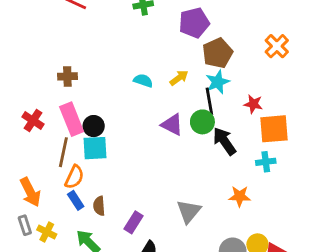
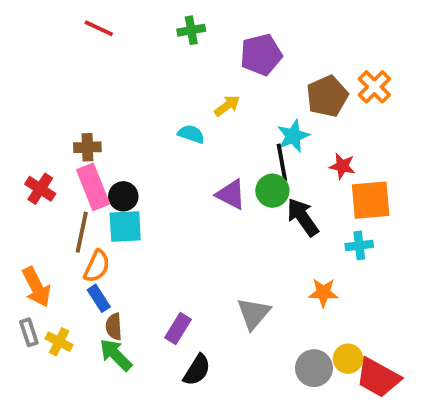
brown pentagon: (218, 53) -> (327, 96), moved
brown cross: (67, 76) -> (87, 147), moved
yellow arrow: (179, 78) -> (227, 106), moved
brown semicircle: (99, 206) -> (114, 327), moved

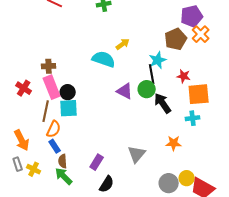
purple pentagon: (261, 55) -> (192, 16), moved
cyan semicircle: (191, 134) -> (104, 59), size x1.6

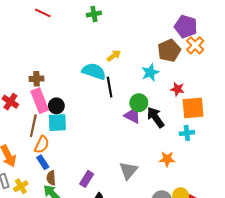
purple pentagon: (192, 16) -> (186, 27), turned 30
black line: (152, 74) -> (110, 87), moved
purple triangle: (125, 91) -> (133, 115), moved
yellow cross: (34, 169) -> (21, 186), turned 32

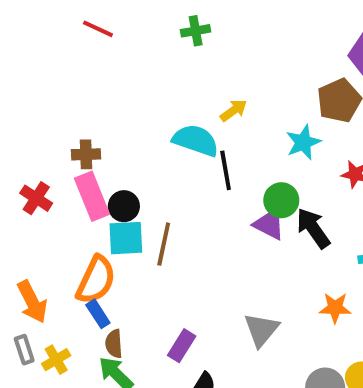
brown line: (33, 126) -> (164, 244), moved
orange semicircle: (42, 144) -> (96, 280), size x1.4

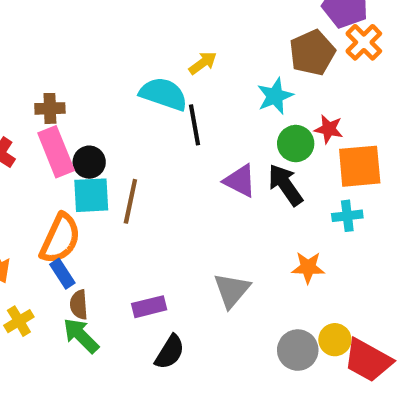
green circle: (281, 200) -> (296, 144), moved
purple rectangle: (182, 346) -> (149, 307), turned 44

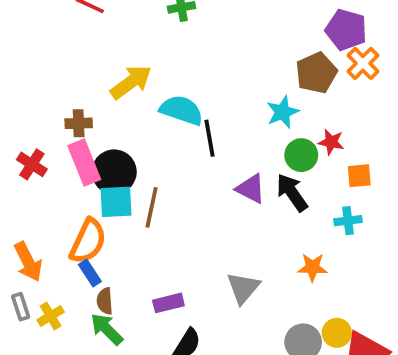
yellow arrow: (203, 63) -> (131, 82), moved, size x1.6
black circle: (89, 162) -> (114, 172), size x1.5
orange square: (360, 166) -> (359, 176), size x0.6

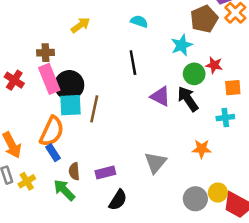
yellow arrow: (131, 82) -> (80, 25), size x0.7
cyan semicircle: (182, 110) -> (139, 21), moved, size x0.6
brown semicircle: (105, 301) -> (74, 171), moved

